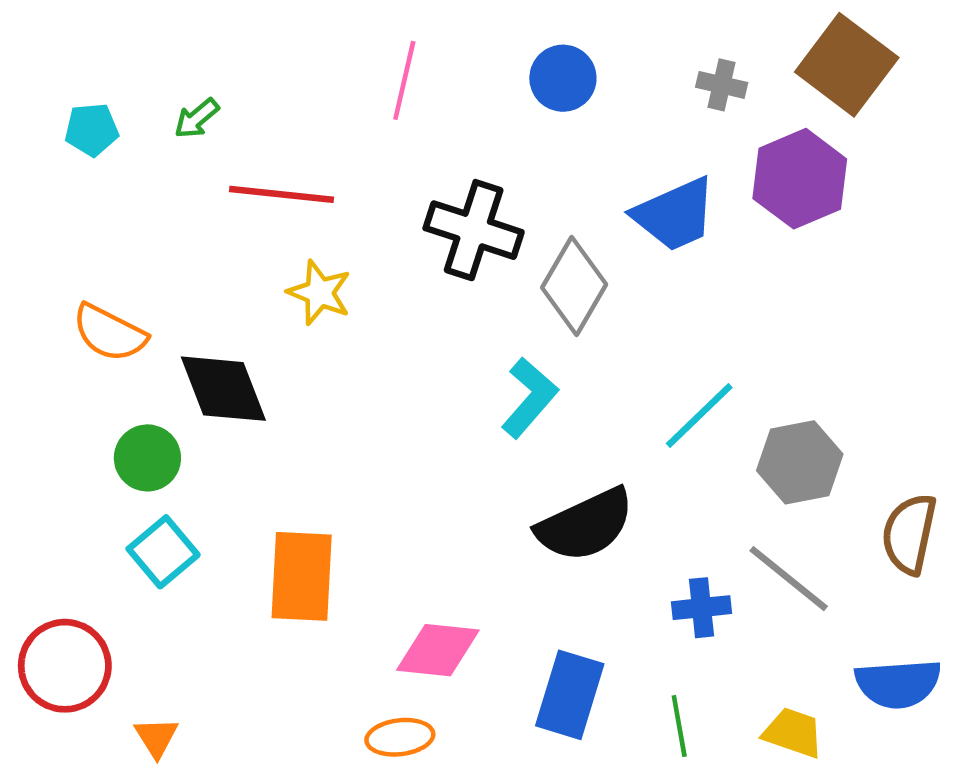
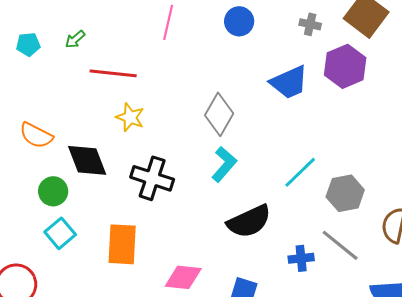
black cross: (474, 230) -> (152, 178), moved
gray diamond: (574, 286) -> (219, 114), moved

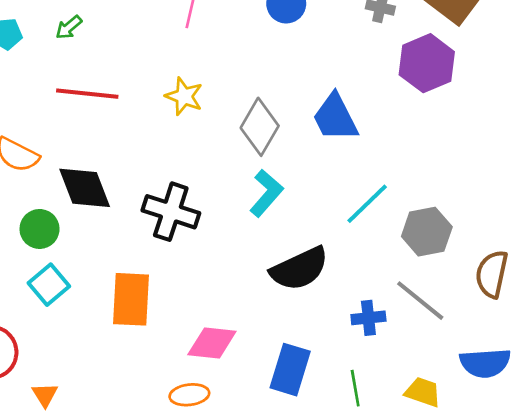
red line: (113, 73) -> (87, 94), moved
blue trapezoid: (289, 82) -> (335, 118), moved, turned 87
yellow star: (130, 117) -> (184, 96), moved

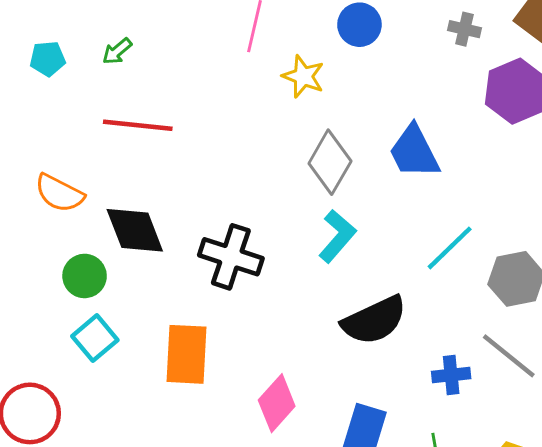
yellow star: (184, 96) -> (303, 76), moved
pink diamond: (212, 343) -> (277, 403), turned -54

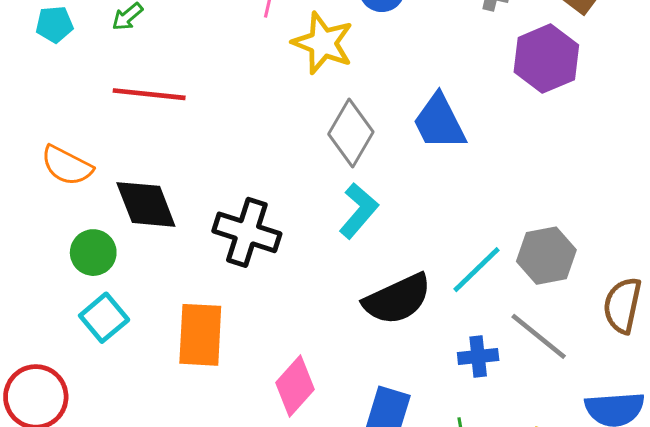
yellow star: (303, 76) -> (323, 43), size x1.4
cyan line: (450, 248) -> (477, 270), moved

